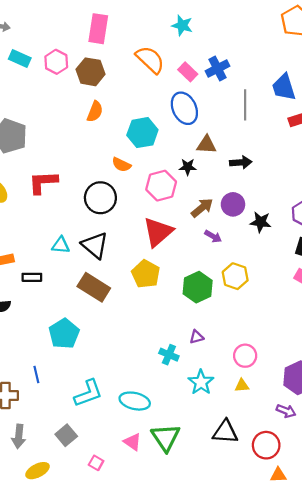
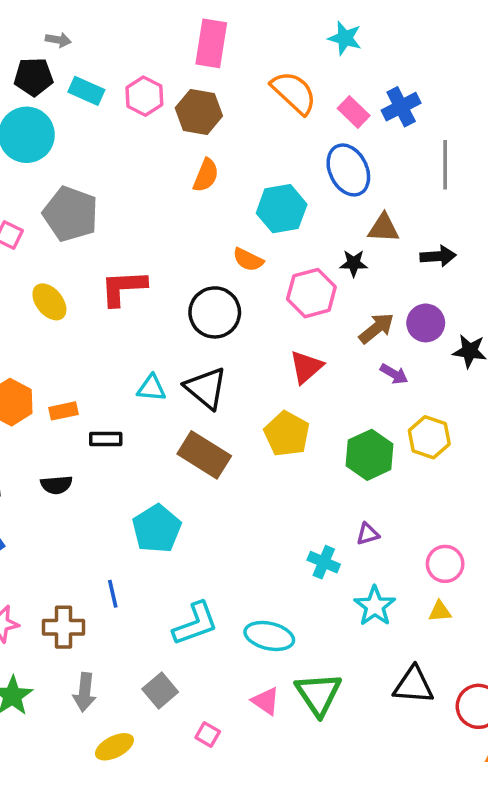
red triangle: (158, 232) -> (306, 367), size x0.7

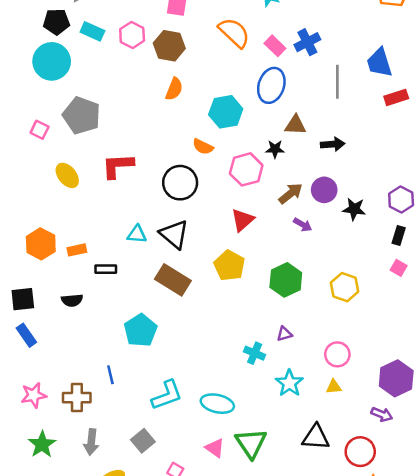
blue ellipse: (348, 170) -> (271, 85), turned 44
yellow hexagon: (429, 437) -> (345, 287), moved

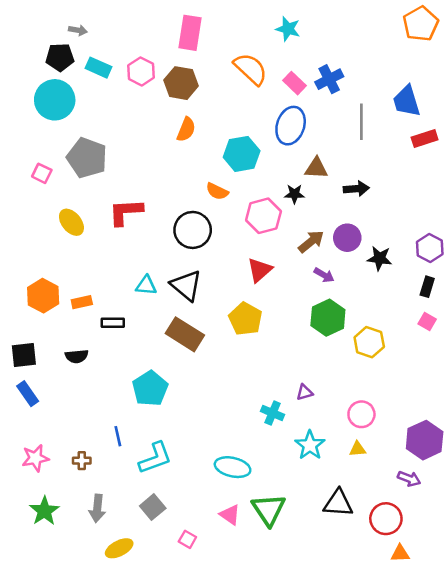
green hexagon: (286, 280) -> (328, 318), moved
cyan L-shape: (167, 395) -> (155, 458), moved
brown cross: (77, 398) -> (82, 461), size x0.6

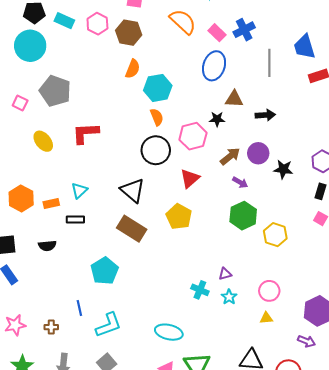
cyan hexagon: (242, 154) -> (158, 88), moved
orange semicircle: (217, 191) -> (157, 117), turned -138
black circle: (193, 230) -> (156, 150), moved
cyan triangle: (146, 285) -> (79, 190), moved, turned -48
cyan star: (310, 445) -> (229, 297), moved, size x0.7

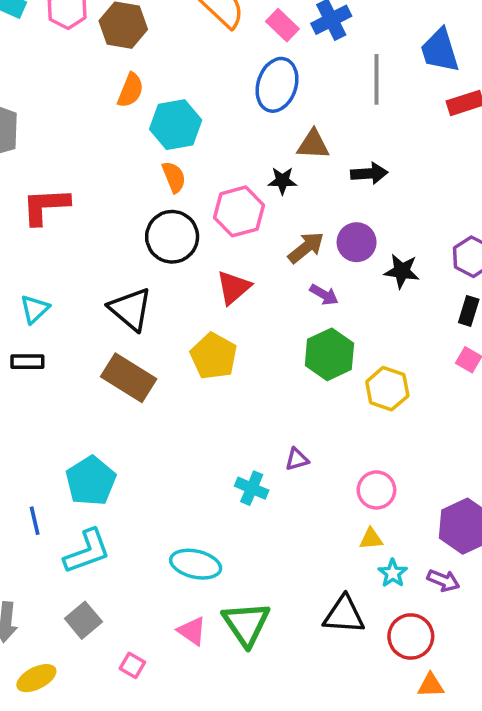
cyan pentagon: (105, 271) -> (91, 481), moved
cyan star: (229, 297) -> (393, 573), moved

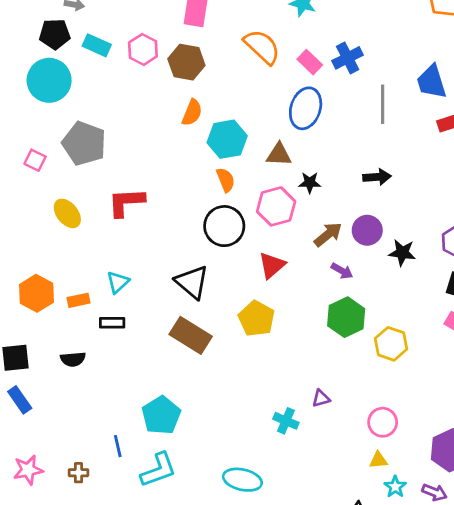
brown triangle: (313, 145) -> (279, 155), moved

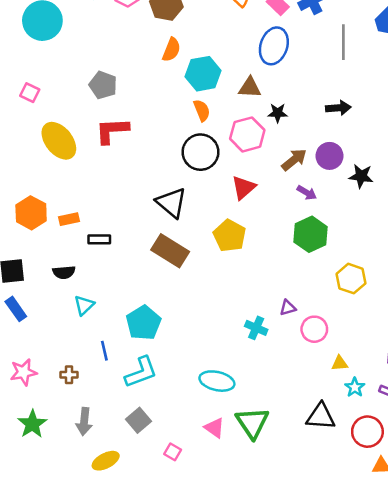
gray pentagon: (84, 143) -> (103, 85), moved, size x0.7
yellow ellipse: (67, 213) -> (59, 141), size x1.4
cyan triangle: (118, 282) -> (84, 305), moved
yellow hexagon: (391, 344) -> (351, 279), moved
pink circle: (383, 422) -> (314, 329), moved

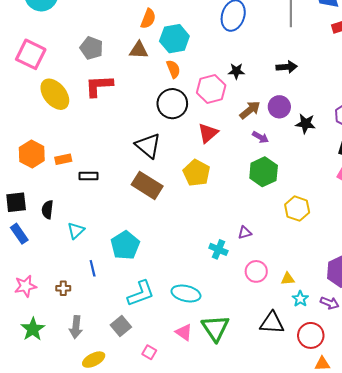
brown triangle: (250, 88) -> (139, 50), moved
pink square: (30, 93) -> (31, 54), size x1.8
black semicircle: (64, 272) -> (48, 210), moved, turned 102
pink circle: (314, 329) -> (256, 271), moved
cyan L-shape: (141, 372) -> (141, 293), moved

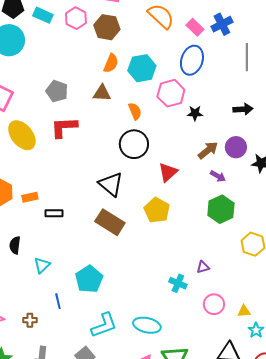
cyan hexagon: (174, 39) -> (142, 68), moved
pink hexagon: (211, 89) -> (171, 93), moved

